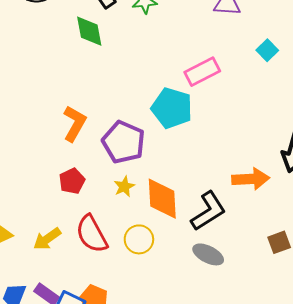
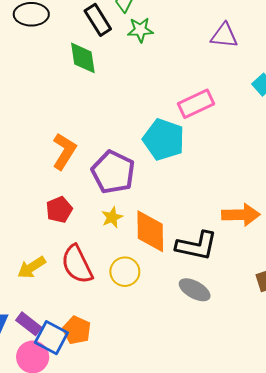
black L-shape: (208, 211) -> (197, 246), turned 42

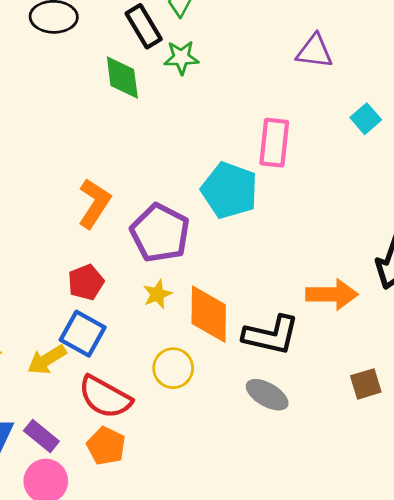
green star: (140, 30) -> (181, 58), moved
pink rectangle: (196, 104) -> (274, 143), turned -60
red semicircle: (77, 264) -> (105, 397), moved, turned -36
blue square: (51, 338) -> (83, 334), moved

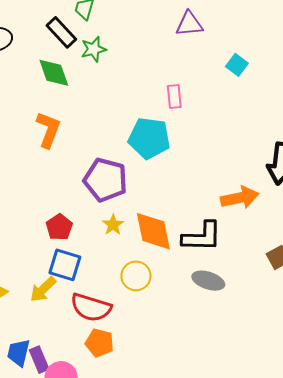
pink rectangle: (274, 143) -> (174, 97), size x0.7
orange L-shape: (94, 203) -> (48, 130), moved
purple rectangle: (41, 436) -> (39, 360), moved, turned 40

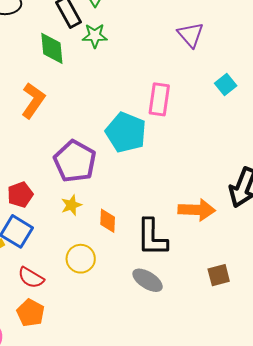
purple triangle: (189, 24) -> (191, 35), turned 40
pink rectangle: (174, 97) -> (159, 99), size x1.4
orange diamond: (153, 231) -> (108, 221), size x0.6
black L-shape: (202, 237) -> (152, 237), turned 75
red semicircle: (91, 307) -> (31, 278), size x0.7

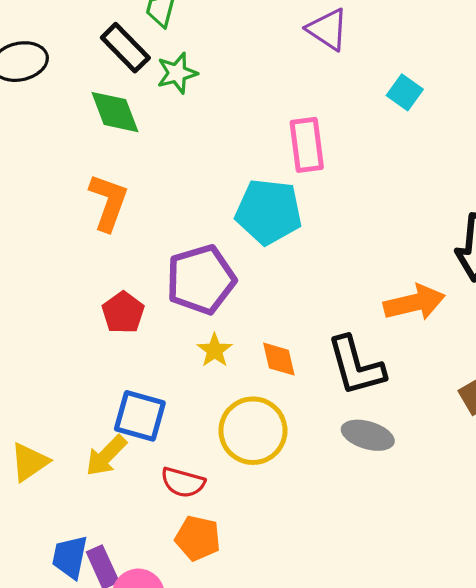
purple pentagon: (75, 161) -> (201, 280), turned -30
red pentagon: (20, 195) -> (123, 313), moved
yellow circle: (81, 259) -> (253, 431), size x1.4

